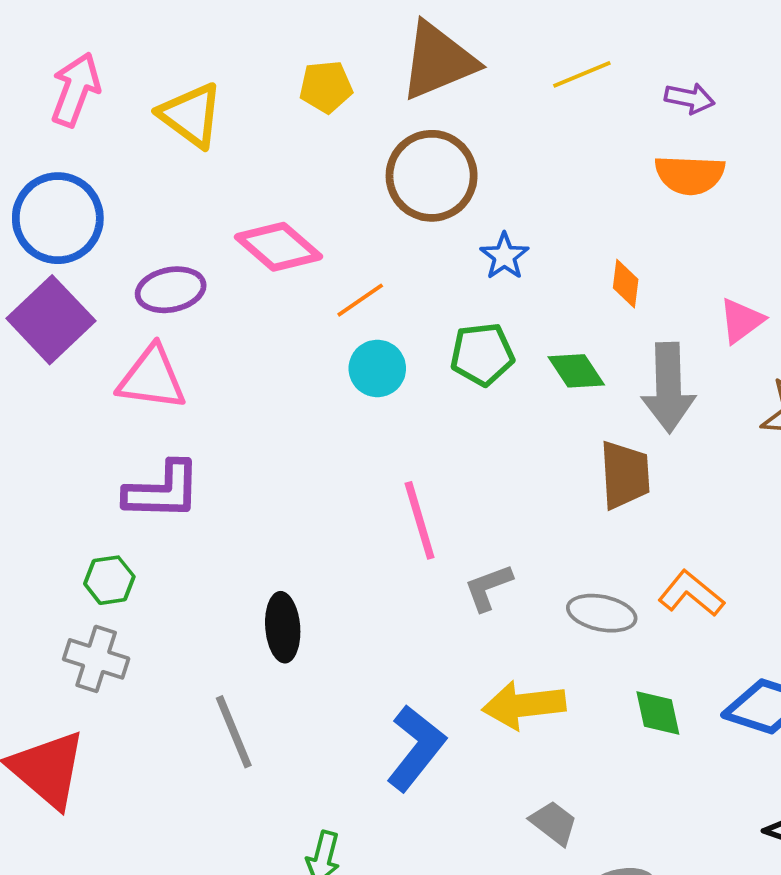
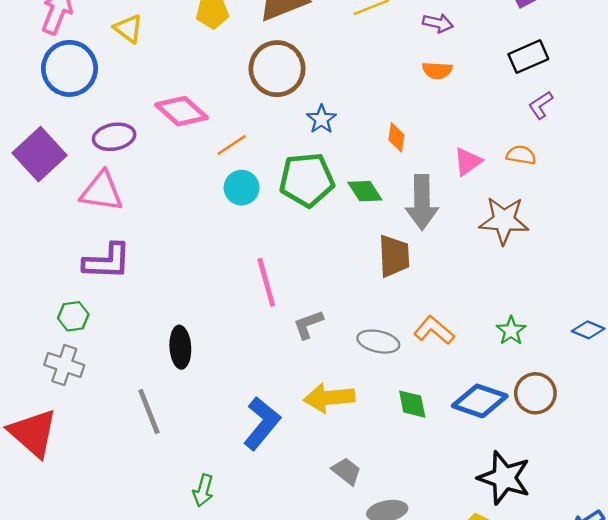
yellow triangle: (191, 115) -> (128, 29), size x0.7
orange semicircle: (690, 175) -> (437, 71), size x0.7
blue circle: (58, 218) -> (69, 68), moved
green pentagon: (482, 354) -> (307, 180), size x1.4

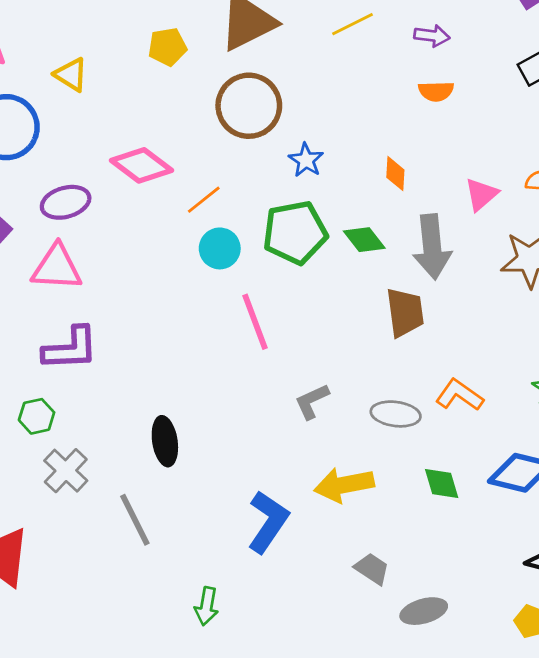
pink line: (266, 282) -> (255, 322), moved
gray cross: (64, 365) -> (66, 471), moved, turned 30

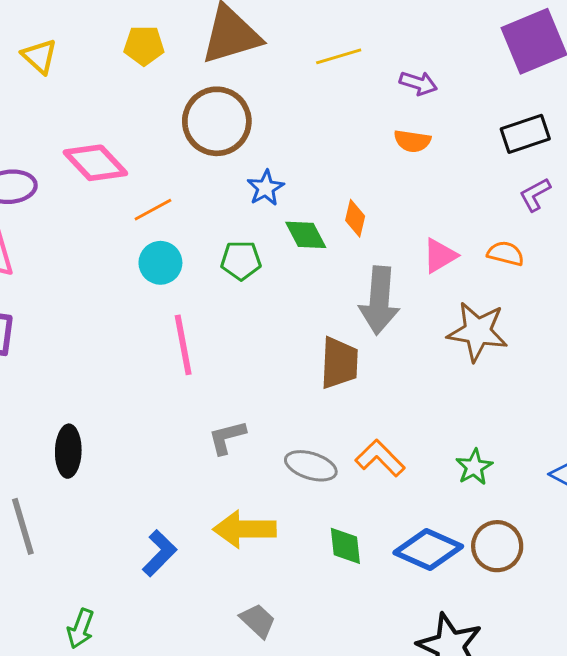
green pentagon: (295, 233) -> (241, 260), size x0.6
green diamond: (364, 240) -> (306, 235), moved
blue L-shape: (268, 522) -> (159, 553), size x0.7

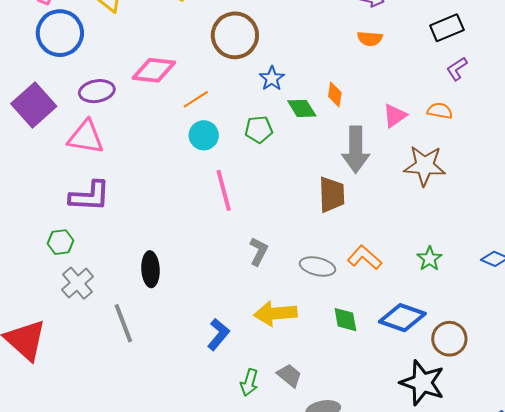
pink diamond: (95, 163) -> (154, 70), turned -36
gray L-shape: (227, 437) -> (259, 251), turned 136
brown circle: (497, 546) -> (449, 339), moved
green arrow: (81, 629) -> (249, 382), moved

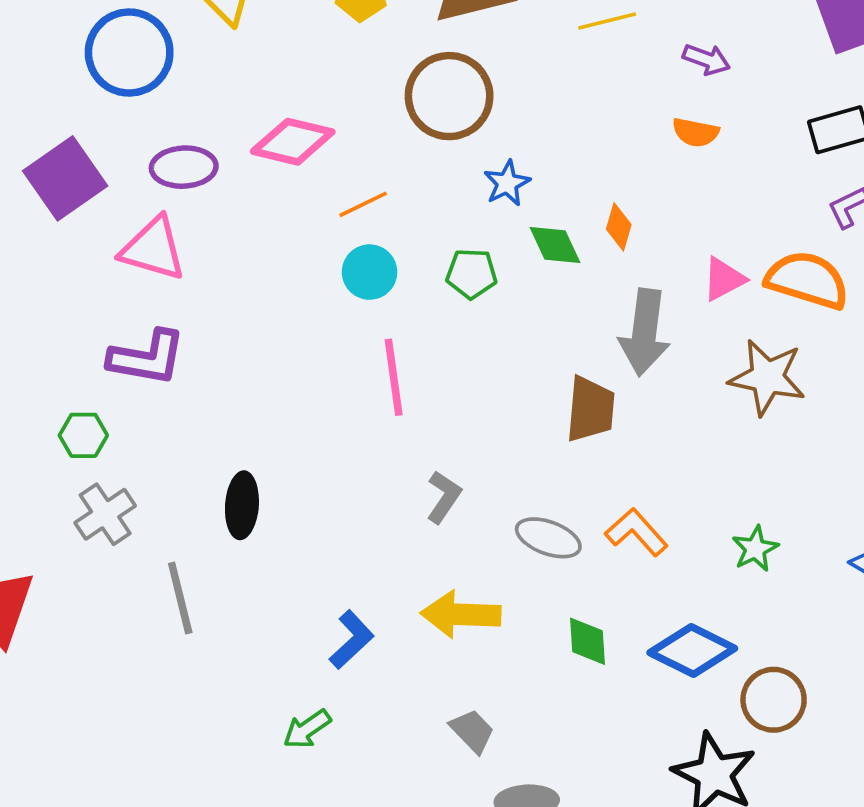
orange semicircle: (440, 111) -> (807, 280), size x1.8
green arrow: (249, 382) -> (307, 729), moved, turned 32

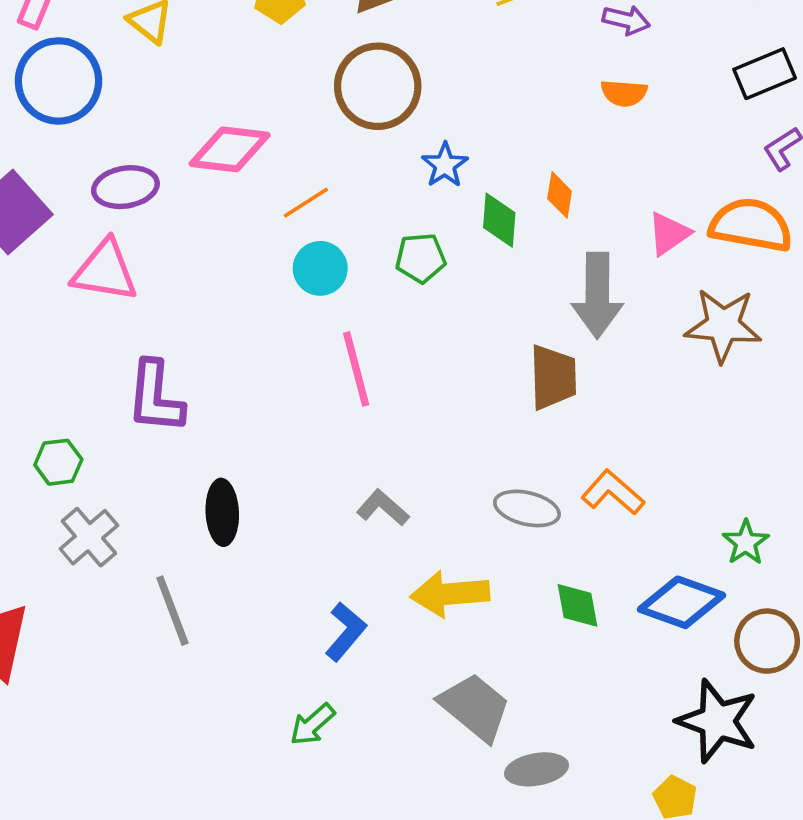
green diamond: (555, 245) -> (499, 220), turned 36
purple L-shape: (147, 358) -> (155, 397), moved, turned 92
gray L-shape: (444, 497) -> (383, 508), moved, turned -76
green star: (755, 549) -> (746, 542), moved
gray trapezoid: (472, 731) -> (475, 707), size x1.6

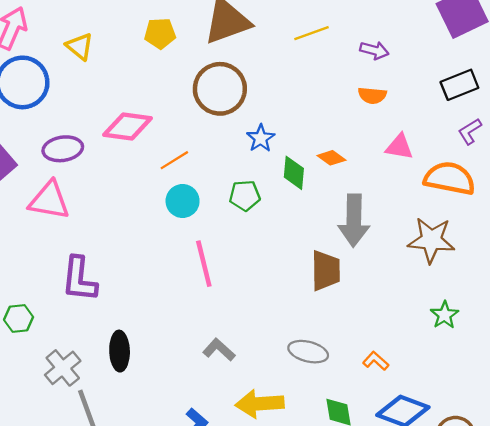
orange diamond: (560, 195) -> (331, 158), turned -64
pink triangle: (669, 234) -> (399, 147), moved, turned 44
orange L-shape: (613, 492) -> (376, 361), moved, size x0.7
gray cross: (89, 537) -> (63, 368), moved
green star: (746, 542) -> (444, 315), moved

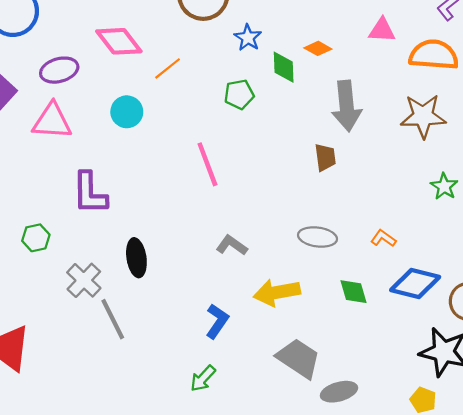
pink diamond: (128, 126) -> (119, 41), turned 51
cyan circle: (183, 201) -> (127, 112), moved
brown trapezoid: (326, 271) -> (325, 157), size x0.7

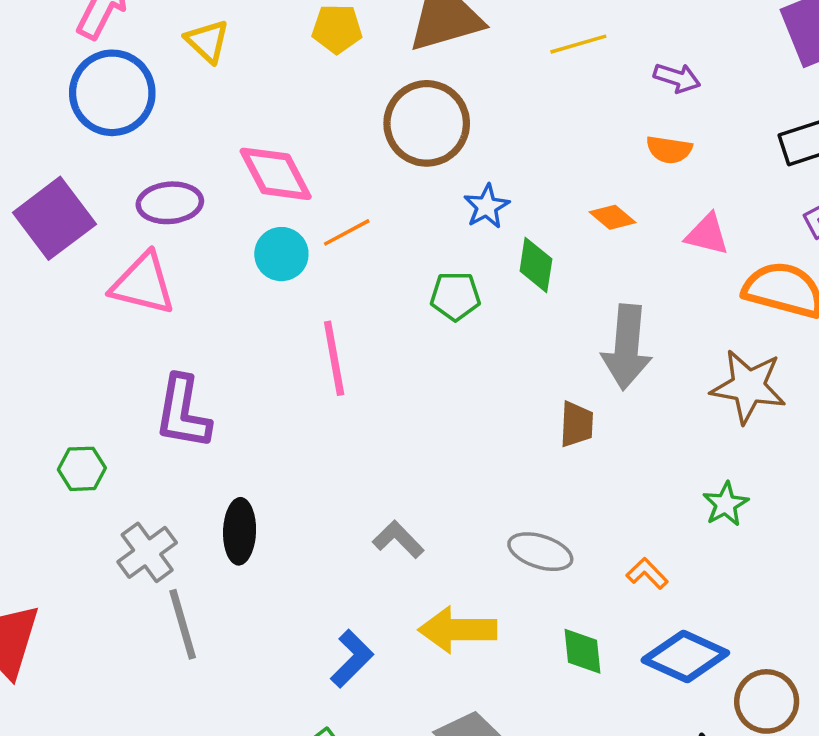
orange diamond: (318, 48) -> (612, 217), moved
cyan circle: (127, 112) -> (281, 254), moved
pink line: (207, 164) -> (334, 358), moved
green star: (444, 186) -> (726, 504), moved

